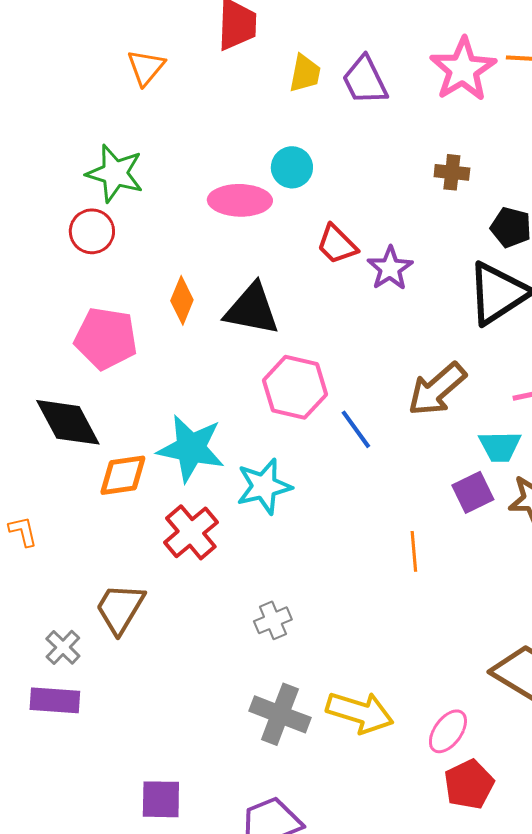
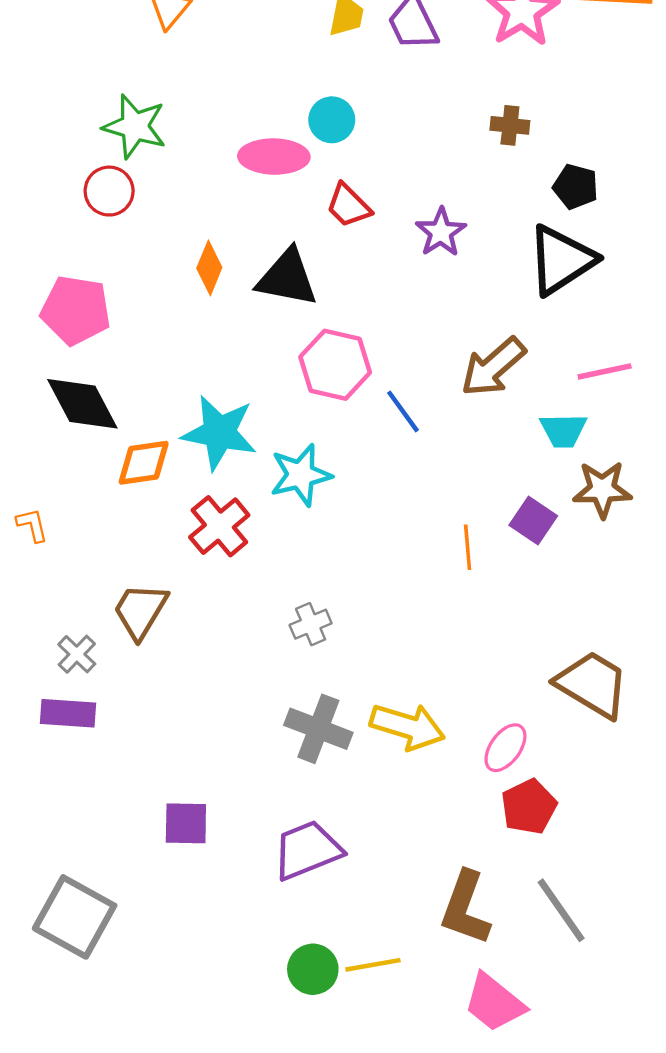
red trapezoid: (337, 244) -> (348, 206), moved
pink pentagon: (106, 338) -> (76, 310), moved
purple square: (473, 492) -> (533, 521), moved, turned -30

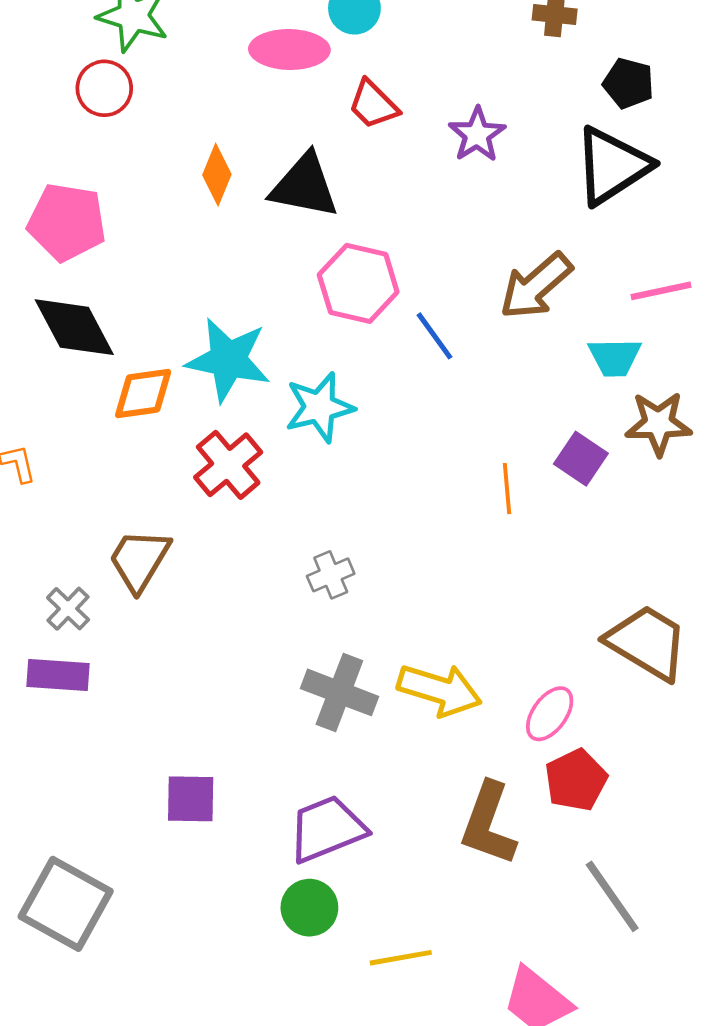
brown L-shape: (465, 908) -> (488, 824), moved
green circle: (313, 969) -> (309, 908), moved

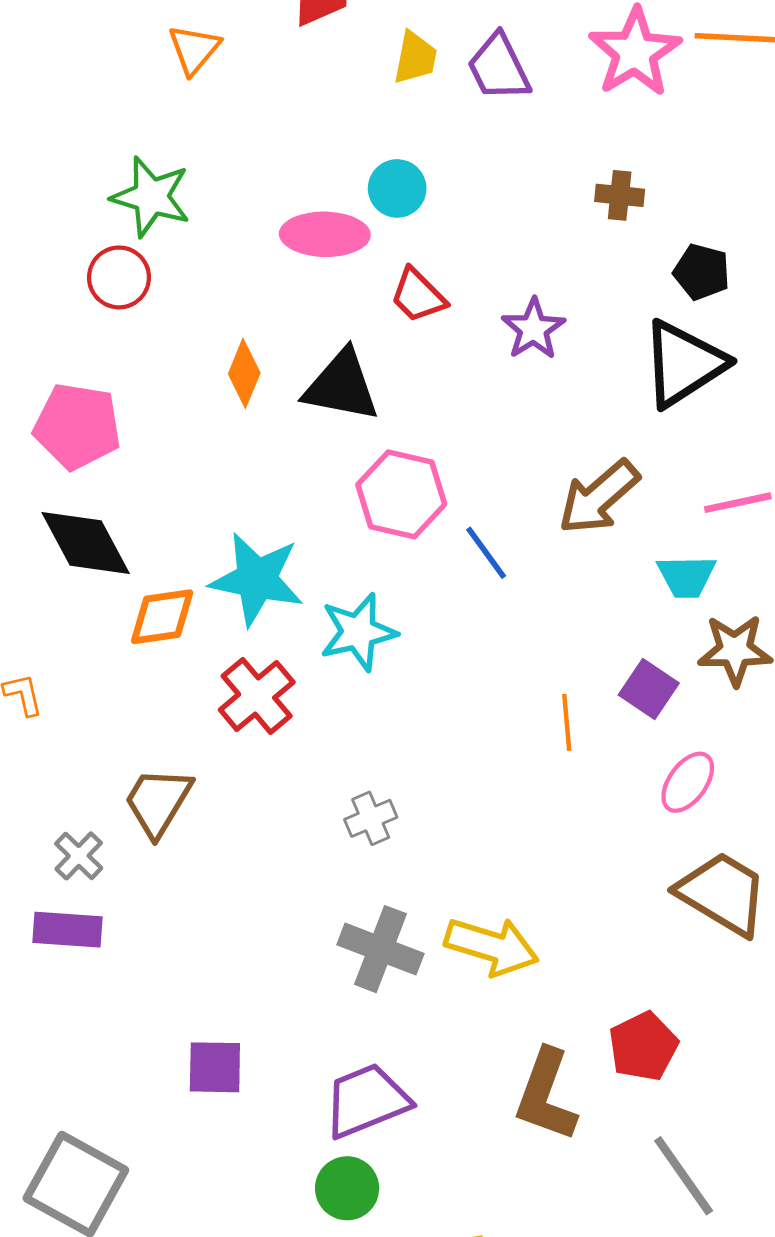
pink ellipse: (550, 714) -> (688, 782), moved

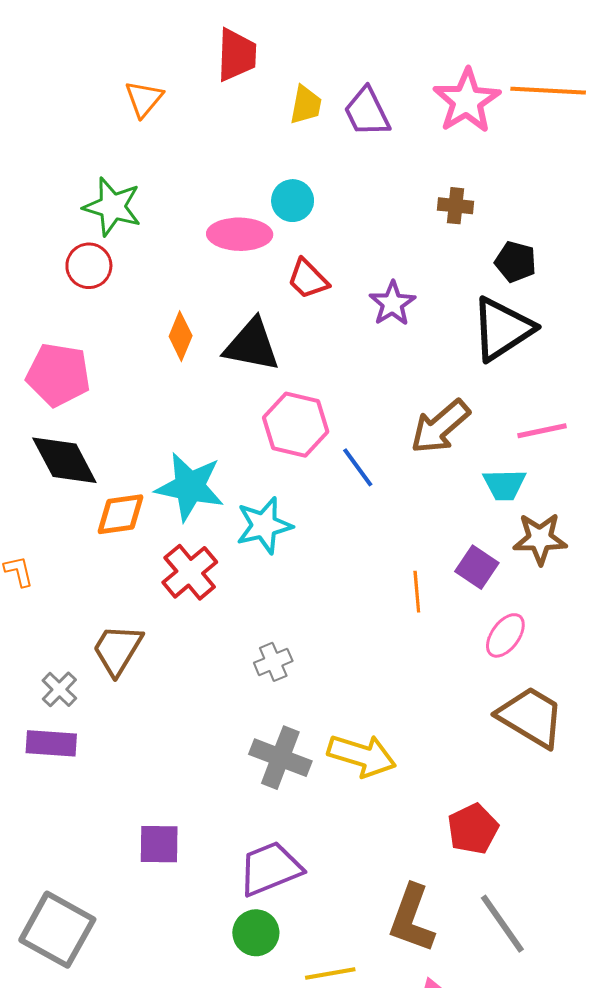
brown L-shape: (546, 1095) -> (412, 919), moved

